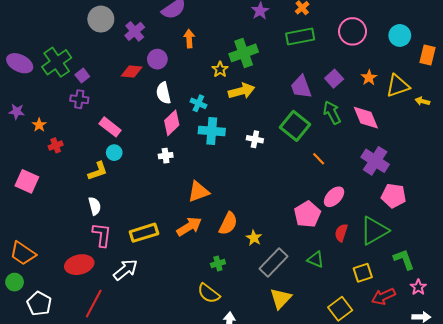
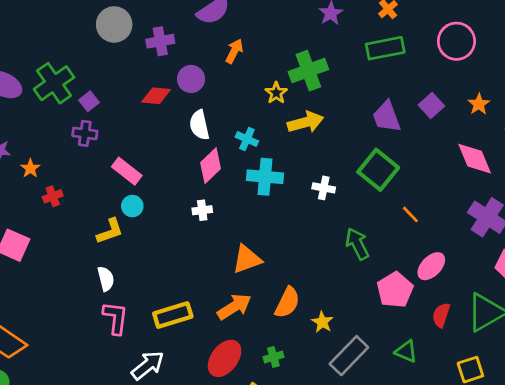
purple cross: (135, 31) -> (160, 41), turned 30
orange arrow: (189, 39) -> (234, 51), turned 30
green arrow: (332, 113) -> (357, 244), moved
red ellipse: (79, 265) -> (225, 358), moved, turned -40

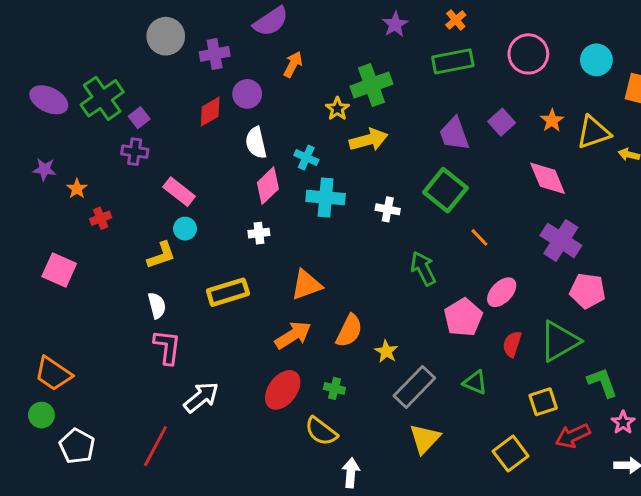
red diamond: (156, 96) -> (210, 112), turned -36
yellow rectangle: (173, 315) -> (228, 292), moved
green cross: (273, 357) -> (334, 388), turned 30

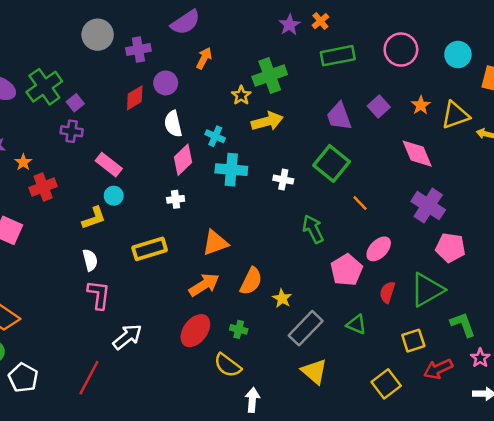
orange cross: (456, 20) -> (320, 21), moved
red cross: (101, 218) -> (43, 187), size x1.5
yellow triangle: (425, 439) -> (314, 371), turned -32

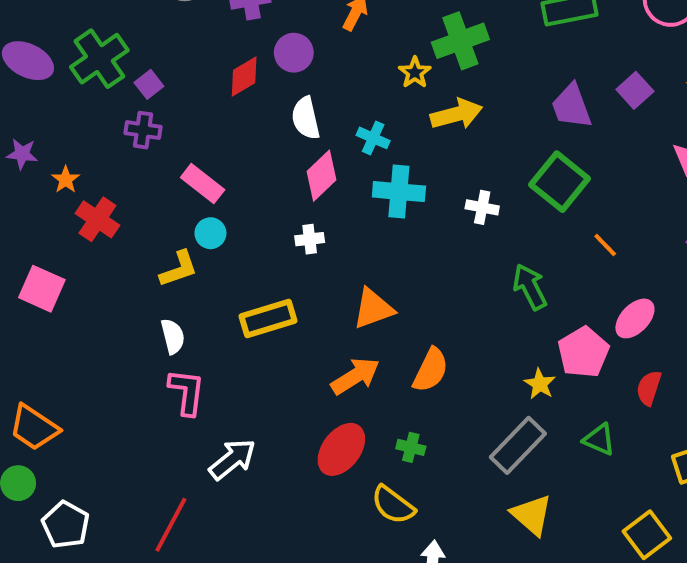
red cross: (43, 187) -> (97, 219), turned -35
yellow star: (282, 298) -> (540, 384), moved

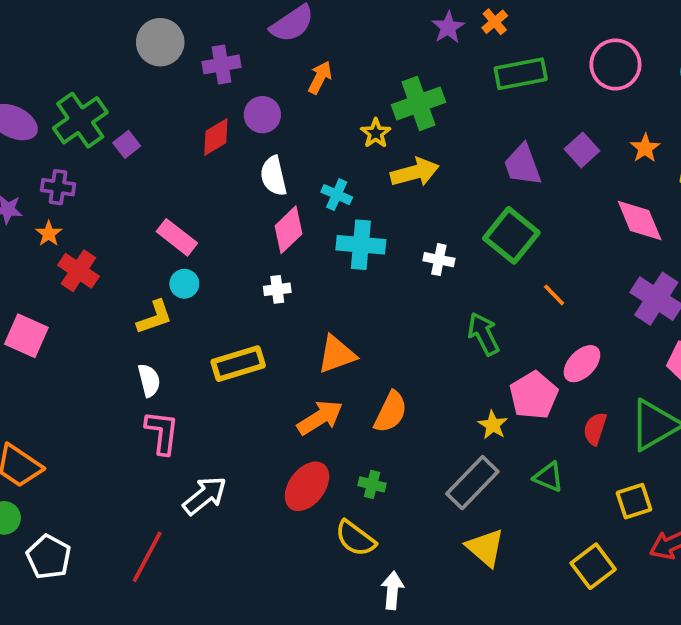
purple cross: (143, 130) -> (58, 187), moved

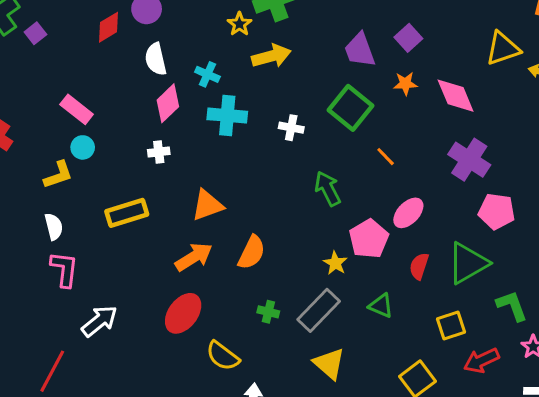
orange star: (645, 148) -> (405, 83), moved, turned 30
green cross: (372, 484) -> (268, 312), moved

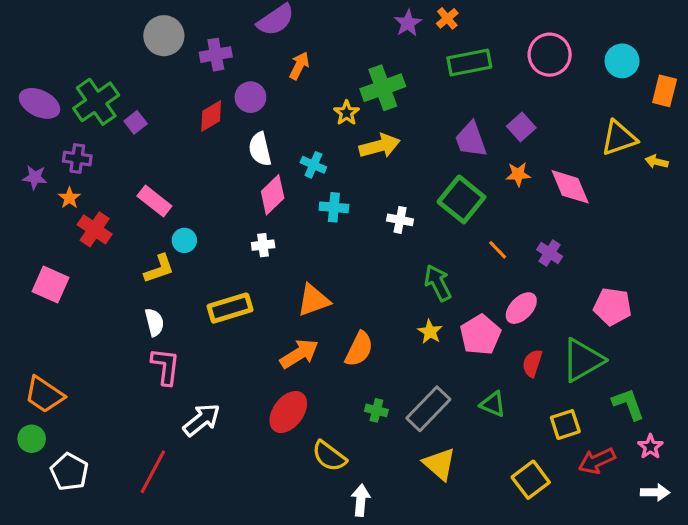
pink rectangle: (77, 109) -> (154, 201), moved
cyan cross: (227, 115) -> (334, 207), size x0.7
purple cross: (469, 160) -> (550, 253), moved, size x0.6
yellow star: (335, 263) -> (430, 332), moved

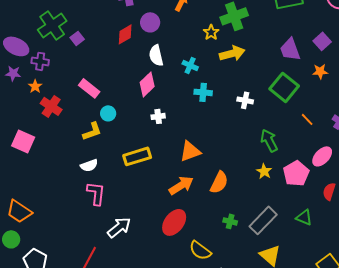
purple ellipse: (39, 103) -> (16, 46), moved
pink diamond: (273, 195) -> (147, 84), moved
white semicircle: (154, 322) -> (89, 165), turned 84

